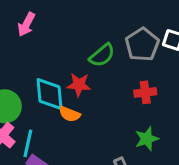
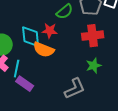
red cross: (145, 92) -> (93, 36), size x1.5
orange semicircle: (70, 114) -> (44, 50), size x1.5

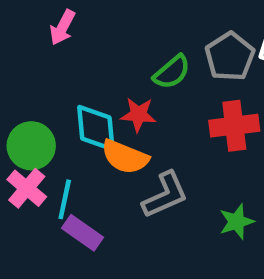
green star: (94, 66) -> (237, 222), moved
gray L-shape: (75, 89) -> (165, 195), moved

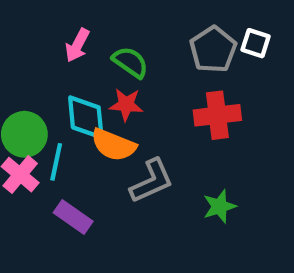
pink arrow: (62, 28) -> (77, 45), moved
green semicircle: (172, 72) -> (130, 62), moved, turned -105
cyan line: (65, 199) -> (56, 162), moved

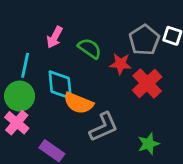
red star: (126, 105) -> (120, 64), moved
red cross: (217, 115) -> (147, 83), turned -36
cyan line: (56, 162) -> (25, 65), moved

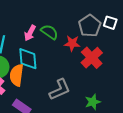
pink arrow: (55, 37) -> (30, 33), moved
orange semicircle: (78, 103) -> (17, 75), moved, turned 75

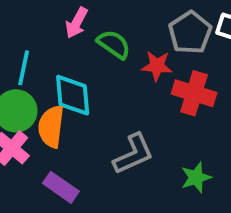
pink arrow: (30, 33) -> (77, 23), moved
red cross: (92, 58) -> (194, 93), turned -30

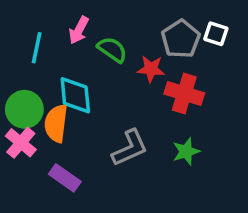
cyan line: (24, 68) -> (37, 48), moved
green star: (196, 177) -> (186, 151), moved

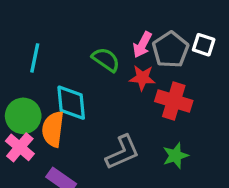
pink arrow: (79, 30) -> (142, 45), moved

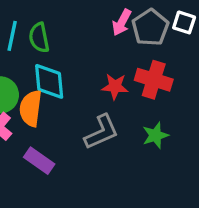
green semicircle: (106, 60) -> (39, 38), moved, turned -136
red star: (142, 78) -> (115, 86), moved

